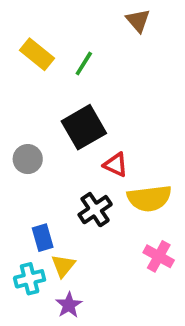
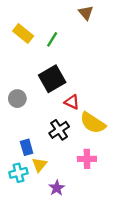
yellow semicircle: (149, 198) -> (93, 123), turned 40
pink cross: (159, 256) -> (87, 159), moved, turned -30
purple star: (69, 305) -> (57, 188), moved

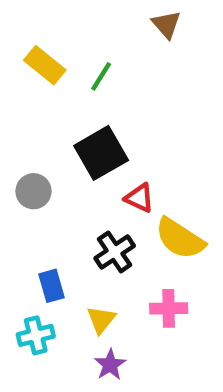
yellow triangle: (39, 165) -> (101, 320), moved

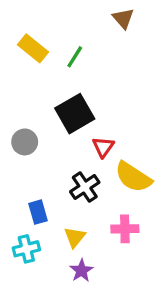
red triangle: (139, 198) -> (103, 147), turned 40

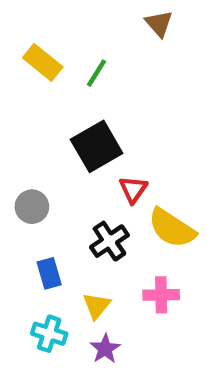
gray circle: (25, 142) -> (32, 207), moved
cyan cross: (26, 249) -> (49, 334), moved, turned 32

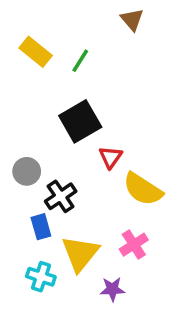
black cross: (109, 241) -> (61, 196), moved
pink cross: (161, 295) -> (134, 245), turned -32
yellow triangle: (97, 306) -> (80, 253), size x1.6
purple star: (105, 349) -> (112, 289), moved, turned 30

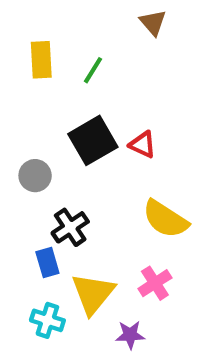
yellow rectangle: (36, 52) -> (41, 60), turned 48
red triangle: (111, 157) -> (143, 145), moved, turned -40
gray circle: (27, 171) -> (35, 176), moved

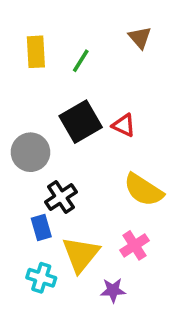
brown triangle: (153, 23) -> (140, 37), moved
gray circle: (35, 176) -> (30, 152), size x1.4

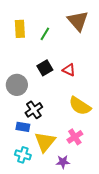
brown triangle: (140, 37) -> (78, 21), size x1.6
black square: (81, 122) -> (45, 68), size x0.7
blue rectangle: (41, 228) -> (23, 127), turned -64

